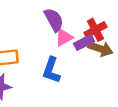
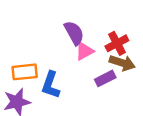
purple rectangle: (84, 42) -> (105, 78), moved
blue L-shape: (51, 70) -> (51, 85), moved

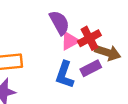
red cross: (117, 43) -> (89, 38), moved
blue L-shape: (51, 85) -> (65, 75), moved

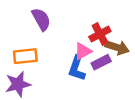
purple semicircle: (59, 23) -> (41, 19), moved
pink triangle: (70, 41) -> (83, 51), moved

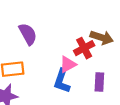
brown arrow: (117, 47) -> (102, 37), moved
purple rectangle: (101, 62) -> (99, 82), moved, turned -60

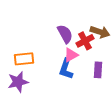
purple semicircle: (28, 34) -> (65, 34), moved

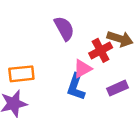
purple semicircle: (65, 34) -> (64, 28), moved
purple rectangle: (98, 70) -> (117, 88), turned 63

